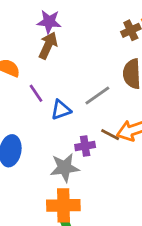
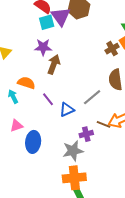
purple star: (49, 22) -> (43, 47), moved

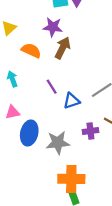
orange semicircle: (26, 83) -> (31, 51), moved
gray star: (73, 151) -> (58, 143), moved

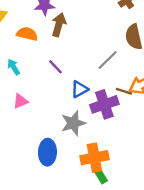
blue triangle: (72, 101) -> (80, 89), moved
purple cross: (90, 131) -> (104, 104), size x1.6
blue ellipse: (29, 133) -> (47, 152), moved

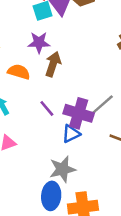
purple cross: (104, 104) -> (79, 113), moved, turned 32
blue ellipse: (47, 152) -> (51, 196), moved

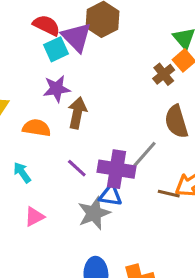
blue triangle: (71, 134) -> (110, 195), turned 42
gray star: (62, 169) -> (94, 213), moved

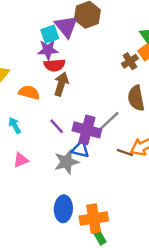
red semicircle: (46, 25) -> (54, 65), moved, turned 144
purple star: (57, 89) -> (48, 50), moved

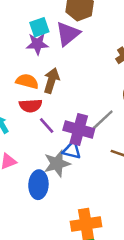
purple triangle: (66, 26) -> (68, 34), moved, turned 30
red semicircle: (54, 65) -> (31, 106), moved
orange semicircle: (29, 92) -> (27, 81), moved
blue ellipse: (63, 209) -> (38, 185), moved

